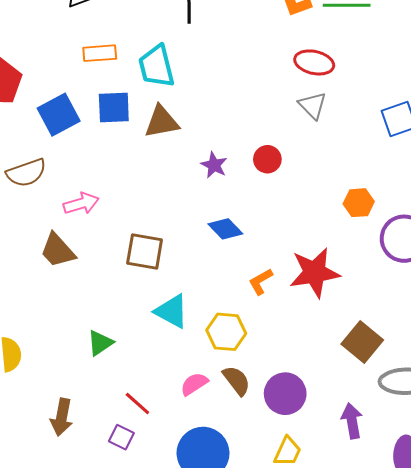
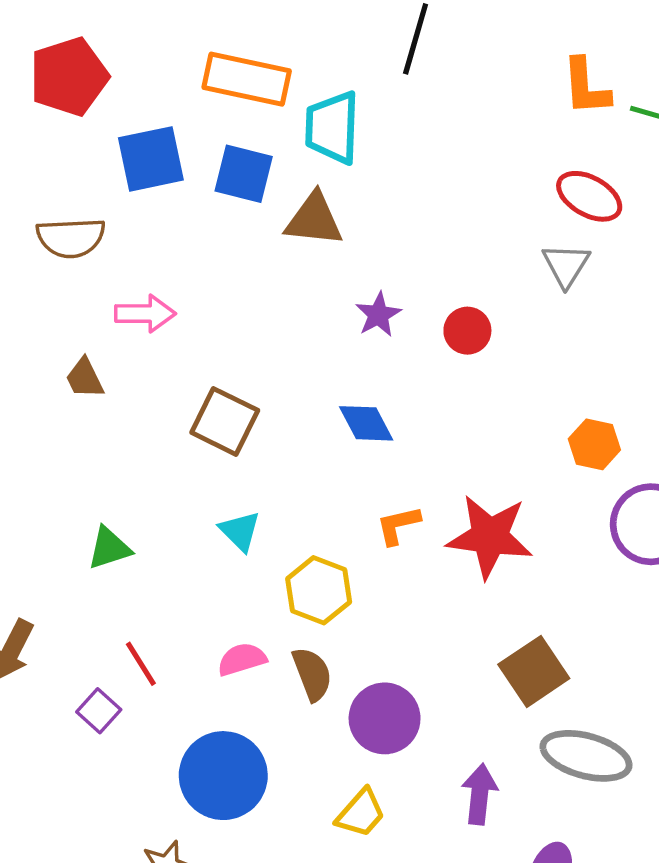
orange rectangle: (100, 53) -> (247, 79), size x1.5
brown trapezoid: (58, 250) -> (85, 378), size x0.7
cyan triangle: (172, 311) -> (240, 531), size x0.7

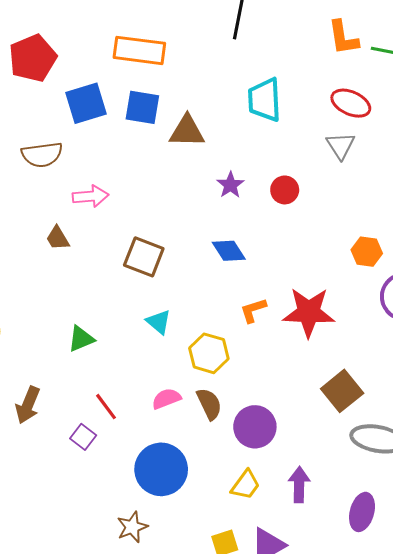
cyan trapezoid: (332, 127) -> (265, 100), moved
purple arrow: (480, 794) -> (299, 485), moved

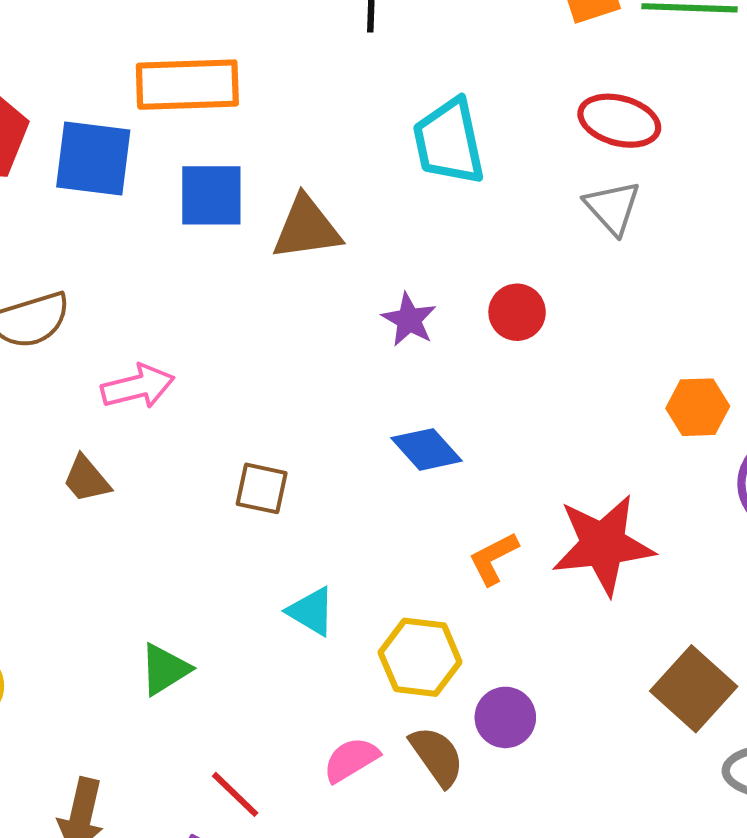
blue square: (86, 103) -> (93, 158), moved, turned 33
brown square: (144, 257) -> (262, 488), size x0.7
purple circle: (255, 427) -> (505, 717), moved, size x0.7

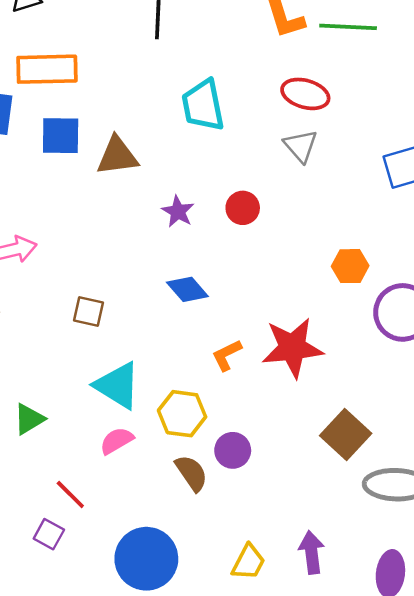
cyan triangle: (311, 611) -> (117, 385), size x1.6
pink semicircle: (351, 760) -> (117, 441), moved

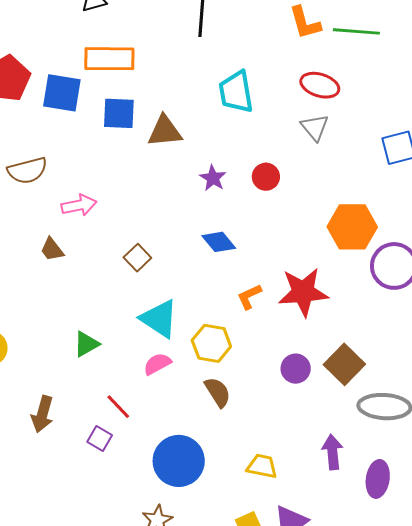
orange hexagon: (350, 266) -> (352, 227), size x1.6
brown square: (88, 311) -> (137, 258), turned 32
purple circle: (233, 450) -> (296, 369), moved
purple arrow: (312, 552) -> (332, 452), moved
yellow trapezoid: (248, 562) -> (262, 466), turned -108

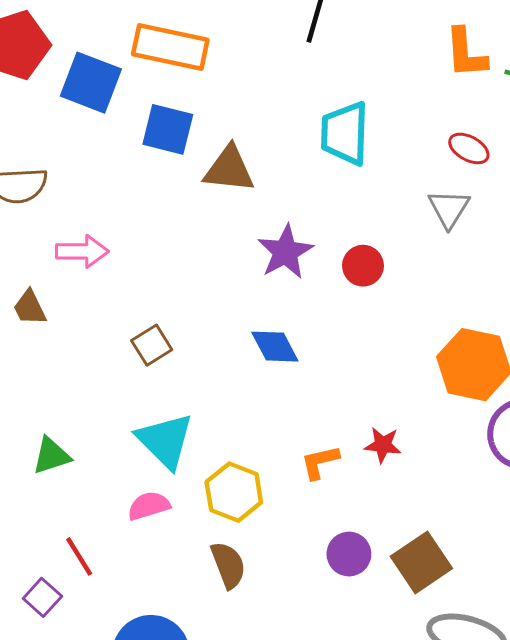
red ellipse: (320, 85) -> (469, 148), size x0.7
purple star: (213, 178) -> (285, 252), size x1.4
red star: (303, 292) -> (383, 445), size x0.5
orange L-shape: (249, 297) -> (320, 462), moved

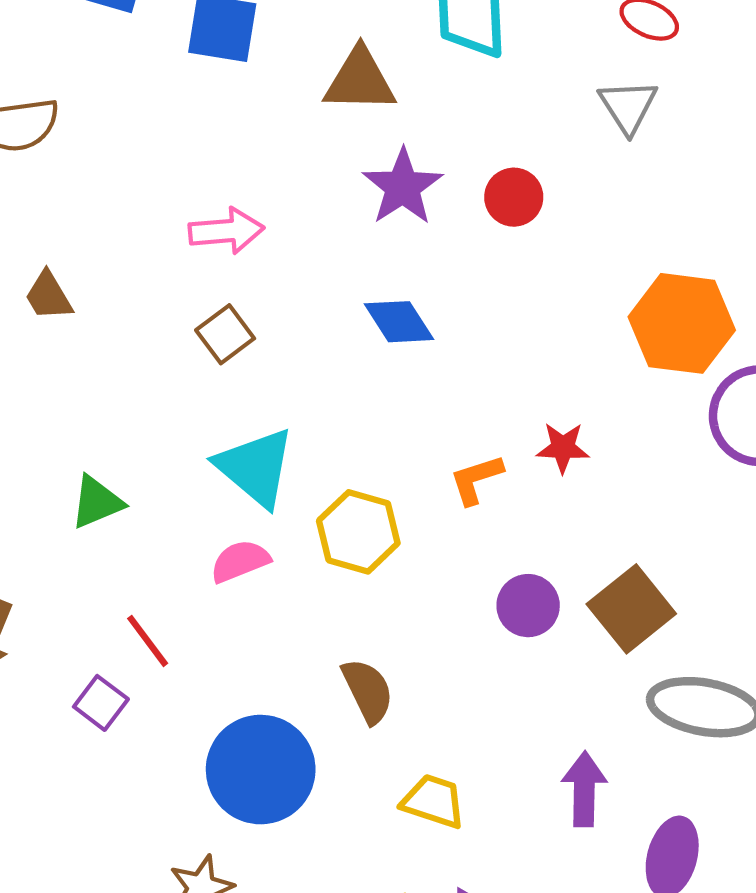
brown triangle: (229, 169) -> (360, 80), moved
pink arrow: (82, 251) -> (226, 231), moved
brown semicircle: (228, 565) -> (368, 691), moved

